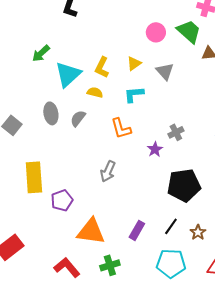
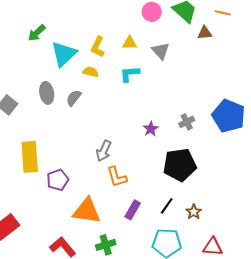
yellow triangle: (134, 63) -> (130, 43), turned 35
orange L-shape: (121, 128) -> (117, 177), moved
gray cross: (176, 132) -> (187, 122), moved

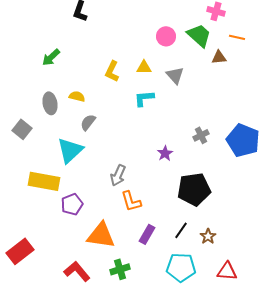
cyan triangle: (64, 54) -> (70, 150), moved
yellow semicircle: (91, 72) -> (77, 96), moved
gray ellipse: (47, 93) -> (50, 103), moved
gray cross: (187, 122) -> (201, 135), moved
yellow rectangle: (30, 157) -> (44, 181), turned -76

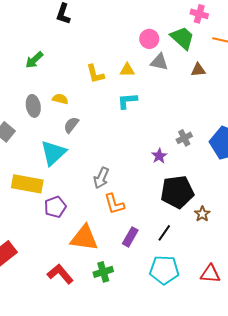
brown triangle: (219, 57) -> (198, 70), moved
yellow L-shape: (112, 71) -> (95, 74), turned -40
gray triangle: (175, 75) -> (159, 62), moved, turned -36
purple star: (165, 153) -> (159, 156), moved
brown star: (208, 236) -> (202, 214), moved

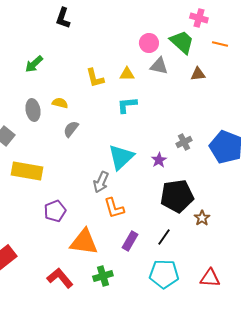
cyan triangle: (53, 153) -> (121, 157), moved
yellow rectangle: (27, 184) -> (27, 171), moved

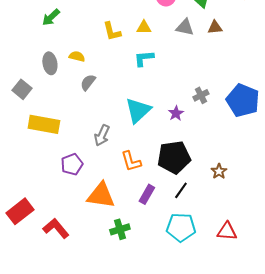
gray triangle: (159, 66) -> (185, 27), moved
gray arrow: (101, 182) -> (102, 135), moved
black pentagon: (177, 196) -> (174, 157), moved
red L-shape: (60, 278) -> (56, 228), moved

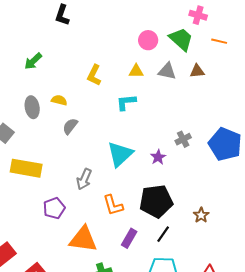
yellow triangle: (144, 27) -> (136, 71), moved
yellow L-shape: (112, 31) -> (94, 75), turned 40

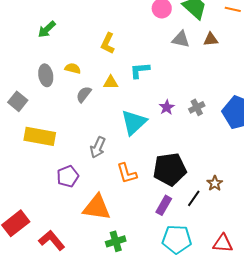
yellow triangle: (136, 71) -> (111, 82), moved
purple star: (158, 157) -> (167, 107), moved
black line: (163, 234) -> (194, 198), moved
purple rectangle: (129, 238) -> (164, 205), moved

